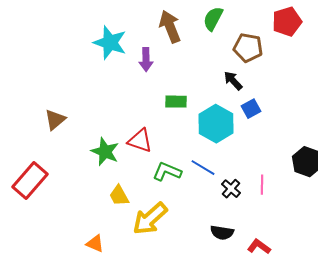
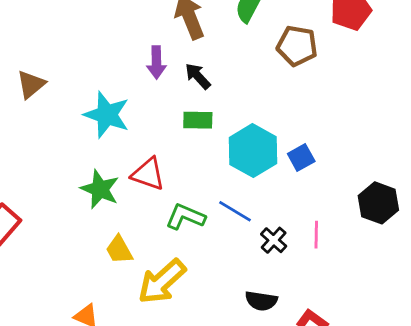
cyan star: (110, 43) -> (107, 115), moved
black arrow: (233, 81) -> (198, 76), moved
blue square: (251, 109) -> (301, 157), moved
brown triangle: (55, 120) -> (31, 84), moved

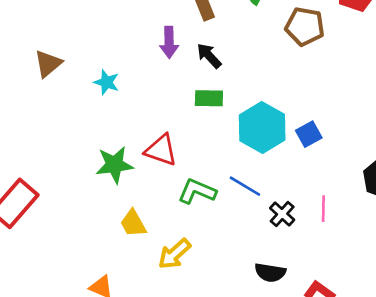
cyan star: (107, 115) -> (107, 82), moved, size x0.6
green star: (100, 189) -> (115, 165), turned -30
yellow arrow: (162, 282) -> (174, 254), size x0.7

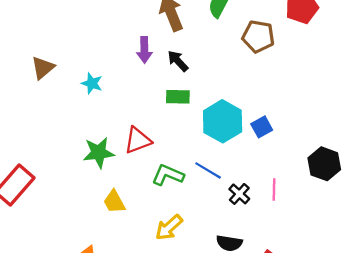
red triangle: (161, 150) -> (138, 140), turned -40
yellow arrow: (174, 254) -> (169, 227), moved

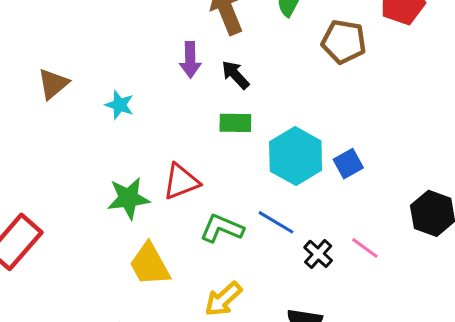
pink line: (274, 189) -> (365, 248), turned -55
yellow trapezoid: (114, 202) -> (150, 264), size x1.4

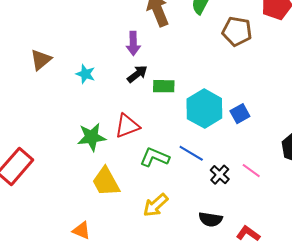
black arrow: (235, 75) -> (137, 74), moved, turned 95

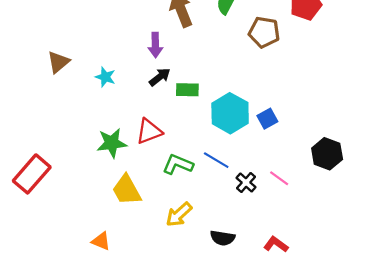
black semicircle: (211, 219) -> (223, 238), moved

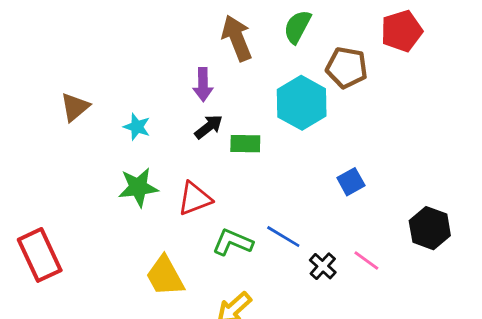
cyan hexagon: (230, 113) -> (302, 103), moved
green star: (112, 143) -> (138, 187), moved
red rectangle: (32, 174) -> (40, 255), turned -66

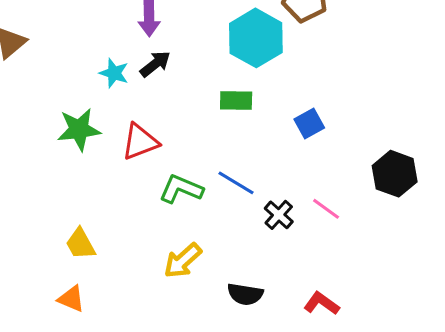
cyan star: (137, 127) -> (114, 73), moved
green rectangle: (245, 144) -> (236, 101), moved
yellow trapezoid: (165, 276) -> (80, 244), moved, size x0.7

